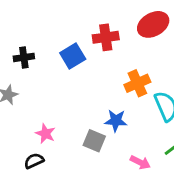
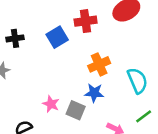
orange cross: (137, 83) -> (99, 64), moved
pink star: (45, 134) -> (51, 104), moved

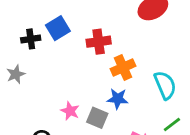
red cross: (86, 21) -> (99, 42), moved
blue square: (57, 37) -> (58, 28), moved

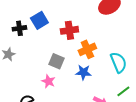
gray square: (97, 118) -> (56, 61), moved

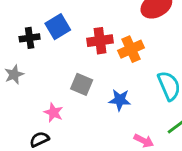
orange cross: (87, 49) -> (131, 49), moved
pink star: (48, 81) -> (54, 113), moved

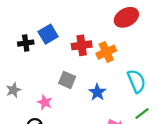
gray star: (14, 75) -> (13, 90), moved
blue star: (120, 100) -> (97, 92), turned 30

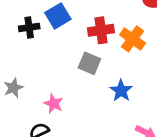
orange cross: (106, 52) -> (133, 39), turned -30
gray square: (67, 80) -> (89, 63), moved

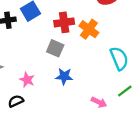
blue star: (121, 91) -> (64, 76), moved, turned -30

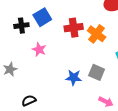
gray square: (55, 48) -> (97, 72), moved
pink star: (27, 80) -> (39, 49), moved

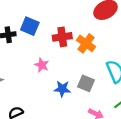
blue square: (42, 17) -> (30, 26), turned -36
pink star: (39, 49) -> (42, 65), moved

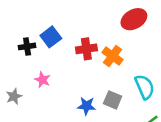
blue square: (30, 26) -> (51, 37), turned 30
pink star: (42, 65) -> (42, 80), moved

